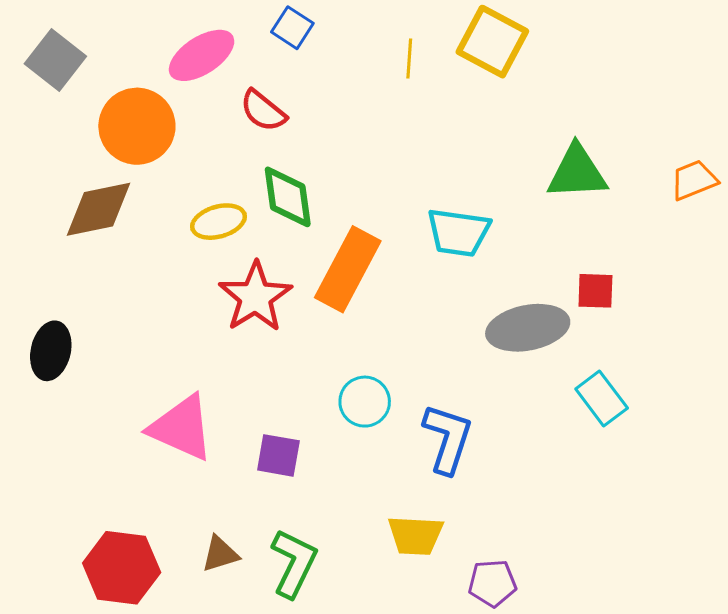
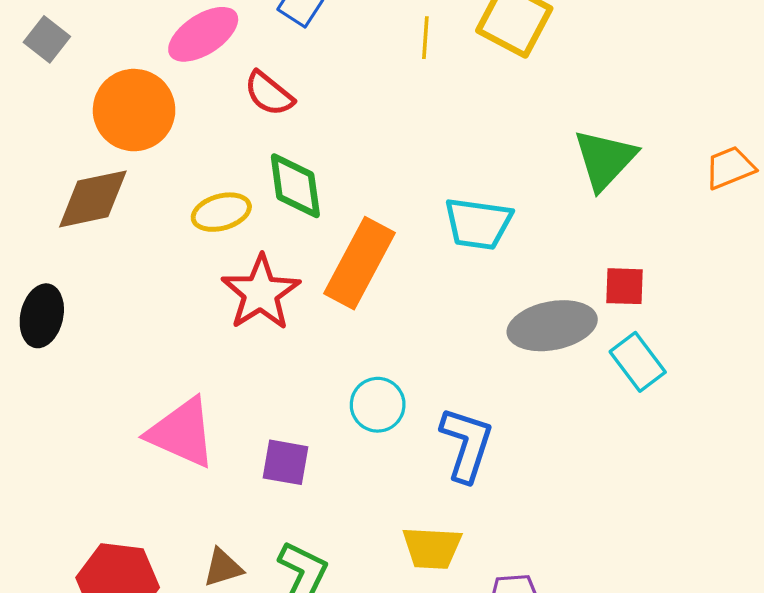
gray square: (55, 60) -> (47, 39), size x0.7
green triangle: (577, 172) -> (605, 159), turned -44
black ellipse: (51, 351) -> (42, 316), moved
cyan rectangle: (602, 399) -> (638, 362), moved

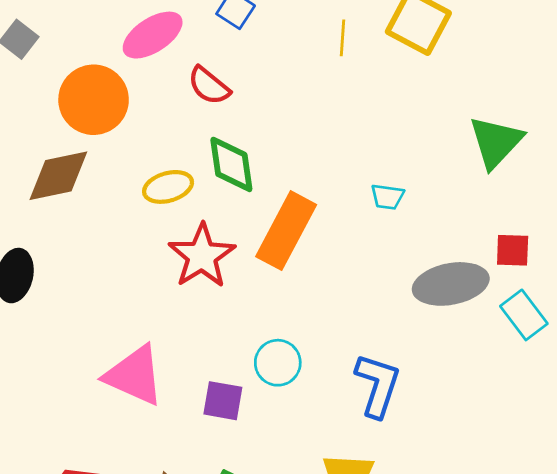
cyan trapezoid: (478, 224) -> (387, 197), size x0.6
cyan circle: (378, 405) -> (278, 363), moved

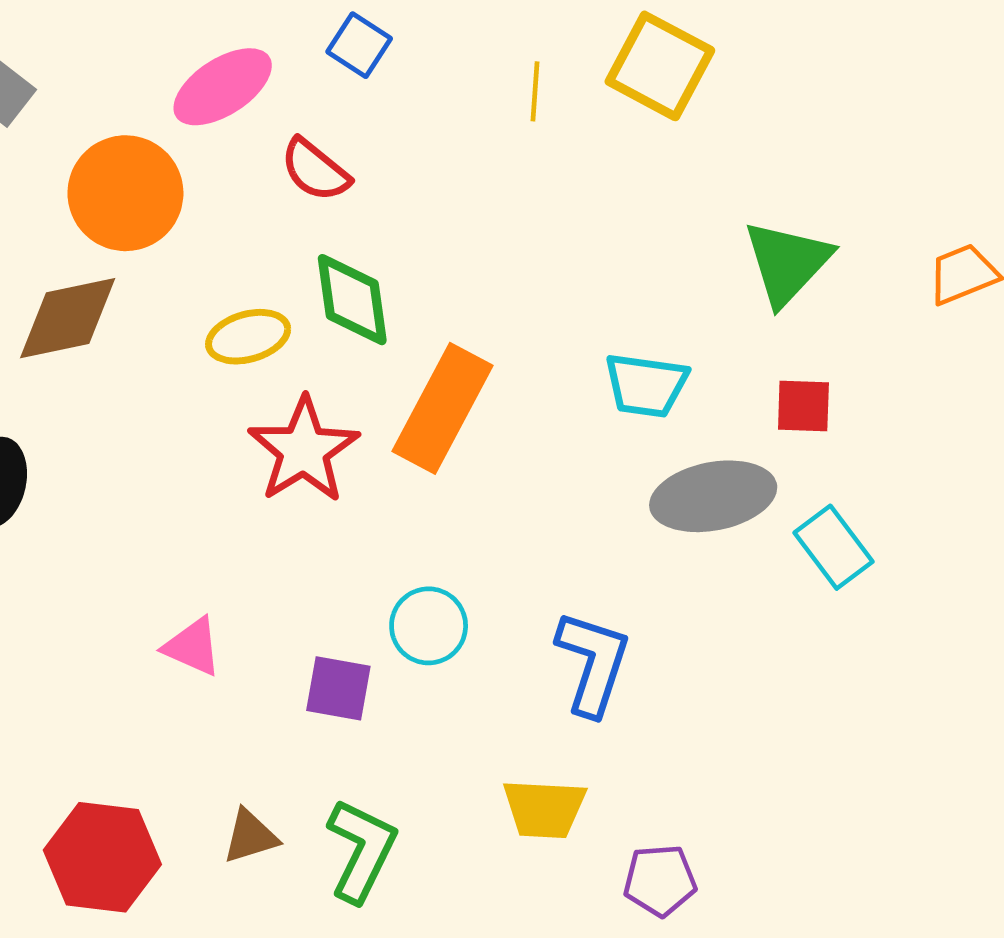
cyan trapezoid: (387, 197) -> (646, 385), moved, size x1.5
red square: (513, 250) -> (803, 406), moved
pink triangle: (134, 375) -> (193, 647), size x0.6

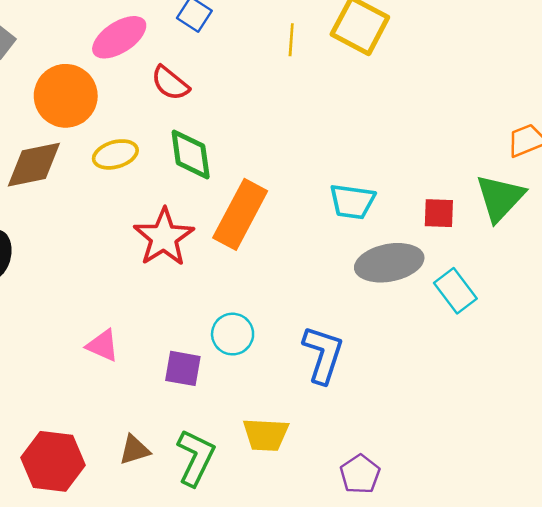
green triangle: (787, 263) -> (500, 198), moved
yellow ellipse: (248, 337) -> (115, 154), moved
yellow trapezoid: (544, 809) -> (266, 435), moved
purple pentagon: (660, 880) -> (360, 474), turned -30

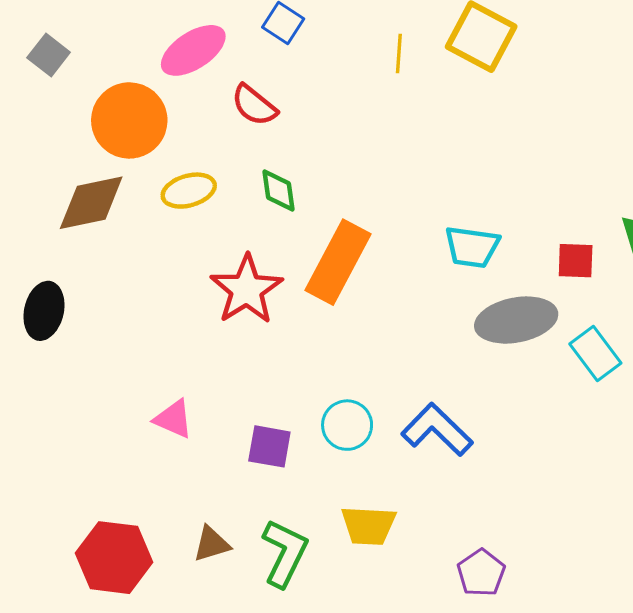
green diamond: (191, 154) -> (279, 191), size x0.7
cyan circle: (233, 334) -> (347, 425), moved
blue L-shape: (323, 354) -> (437, 430), turned -64

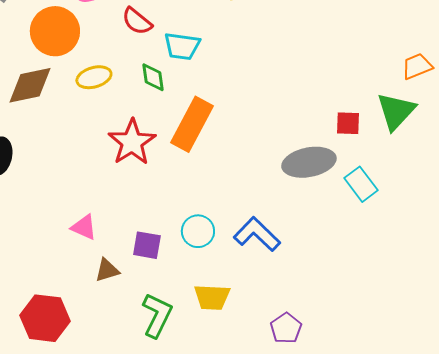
cyan trapezoid: (472, 247) -> (182, 46), moved
brown triangle: (212, 544) -> (107, 270), moved

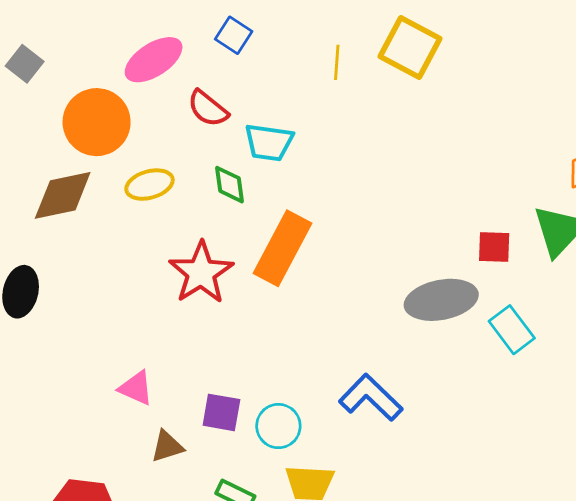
cyan circle: (198, 231) -> (278, 426), moved

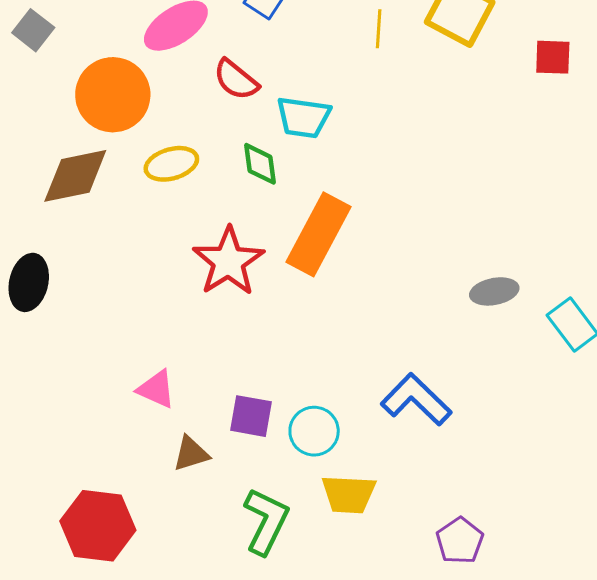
red square: (494, 247) -> (553, 57), moved
gray ellipse: (441, 300) -> (494, 291), size x0.6

